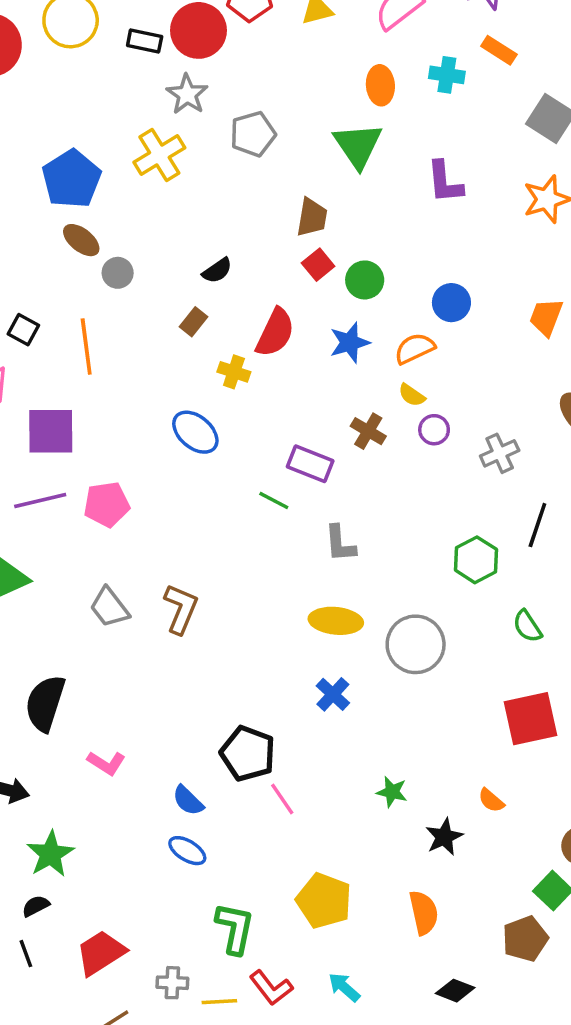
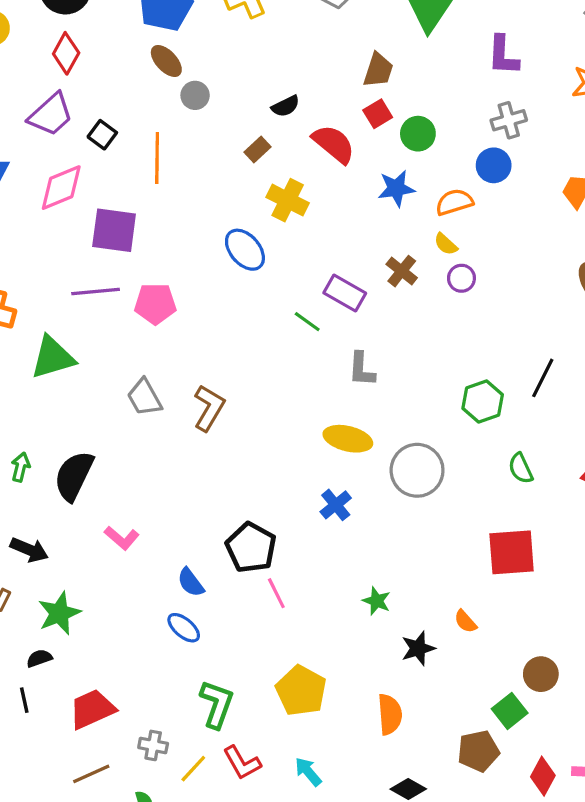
red semicircle: (275, 333) -> (334, 144), moved, turned -84
yellow cross: (234, 372) -> (288, 200), size x1.4
gray cross: (500, 453) -> (509, 120), moved
yellow line: (219, 1002) -> (193, 769), turned -52

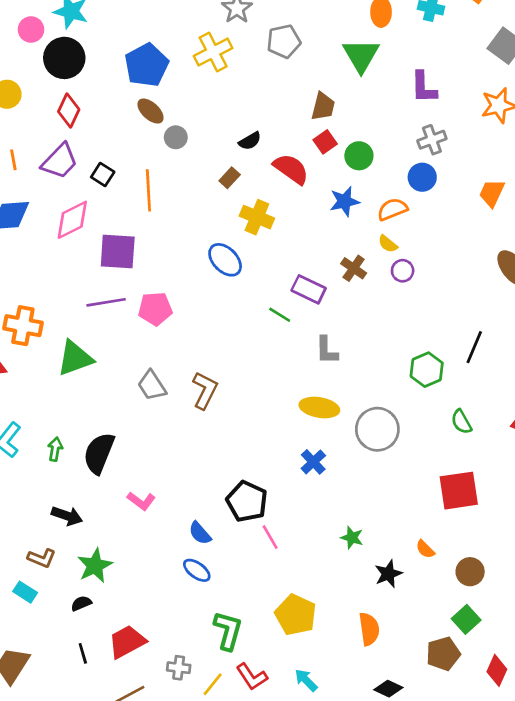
brown circle: (541, 674) -> (470, 572), moved
black line: (24, 700) -> (83, 653), moved

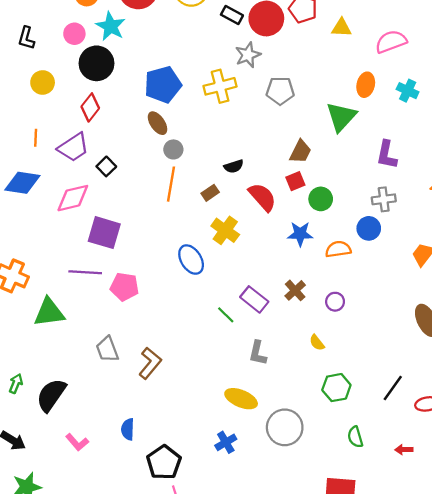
orange line: (148, 190) -> (171, 184), moved
yellow semicircle: (388, 244) -> (317, 343), moved
black line: (474, 347) -> (393, 388), moved
blue semicircle: (200, 533) -> (128, 429), moved, turned 30

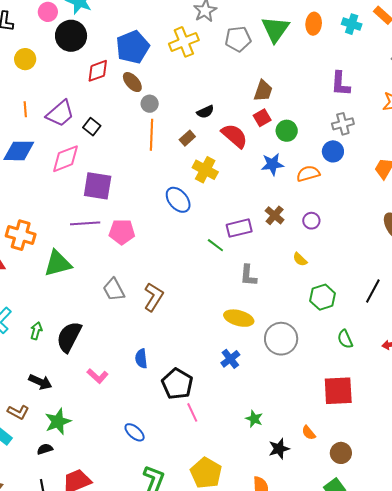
red diamond: (90, 107) -> (98, 71), moved, turned 40
green triangle: (341, 117) -> (275, 29), moved
purple rectangle: (254, 299) -> (239, 228), turned -45

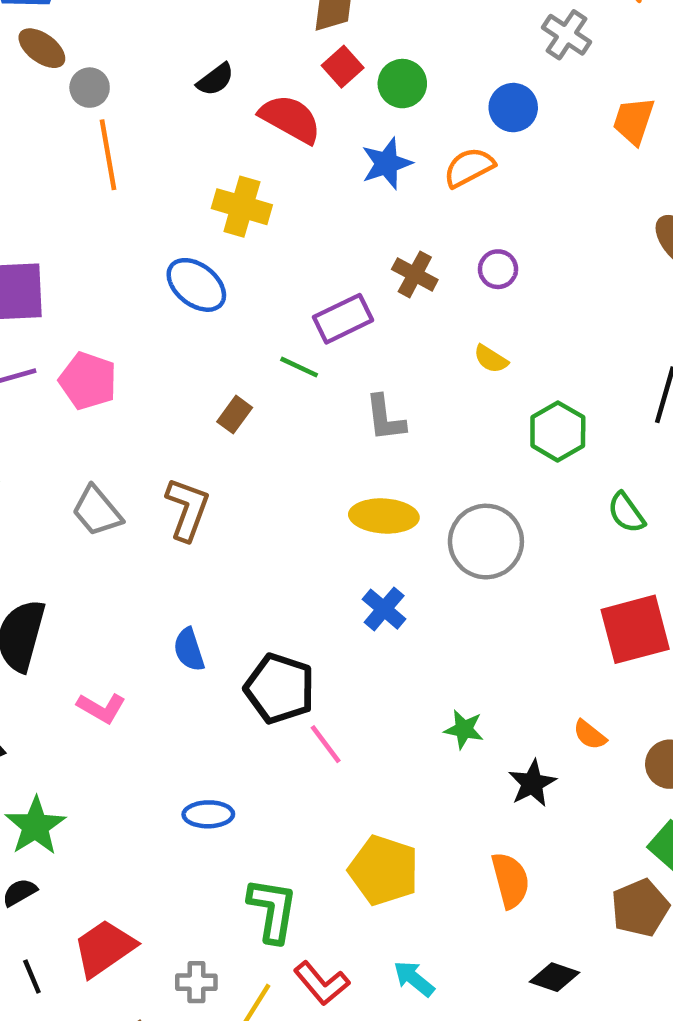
gray cross: (343, 124) -> (567, 35), moved, turned -30
brown rectangle: (187, 138) -> (235, 415), moved
pink pentagon: (122, 232) -> (88, 381), turned 30
blue ellipse: (135, 432) -> (208, 814), turned -30

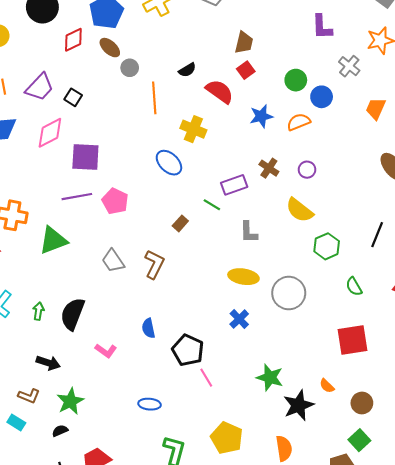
green circle: (402, 84) -> (296, 80), moved
orange line: (108, 155) -> (154, 98), moved
yellow semicircle: (491, 359) -> (299, 210), size x1.8
green star: (464, 729) -> (270, 377), size x1.5
black star: (532, 783) -> (298, 405), size x1.4

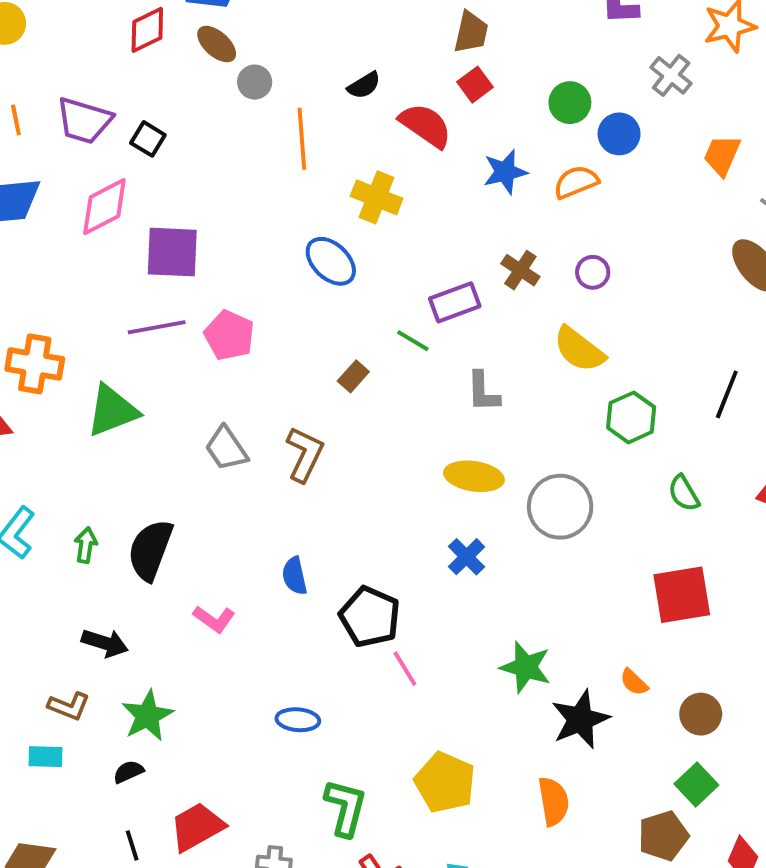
purple trapezoid: (40, 87) -> (84, 120), turned 64
cyan rectangle: (16, 422) -> (45, 757), turned -30

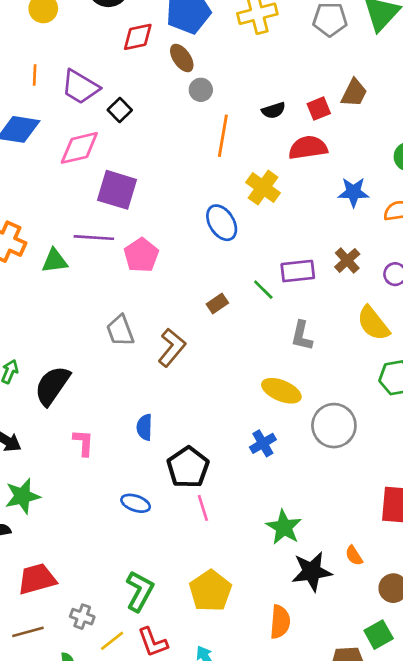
red square: (475, 85) -> (319, 109), moved
red semicircle: (426, 125) -> (308, 148), turned -57
green triangle: (112, 411) -> (55, 261), moved, size x0.7
pink L-shape: (214, 619) -> (83, 443), turned -136
blue ellipse: (298, 720) -> (136, 503), moved

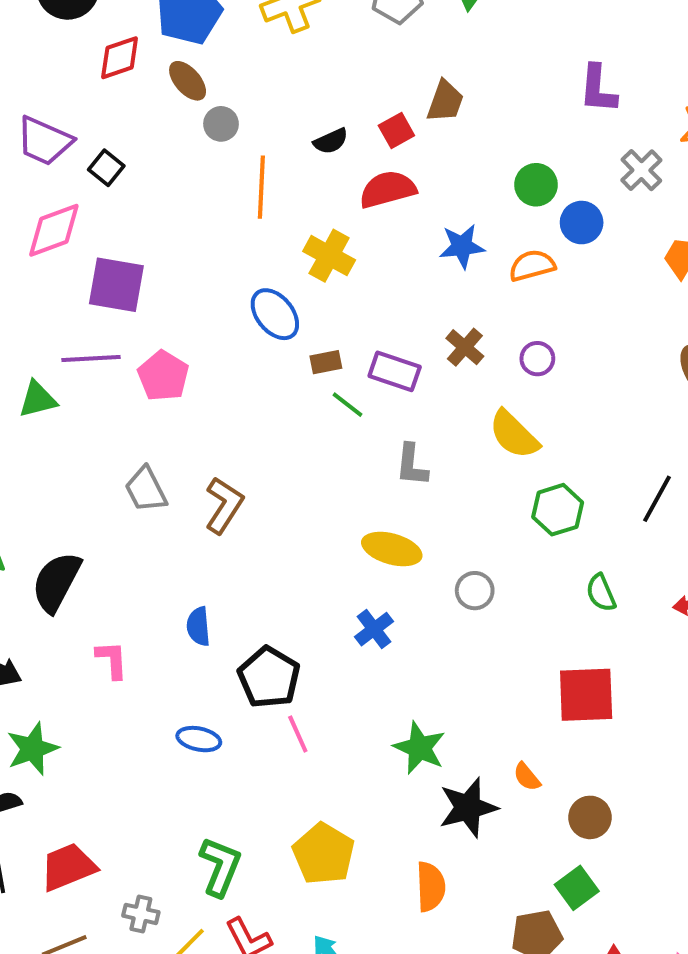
purple rectangle: (298, 271) -> (395, 371), turned 32
brown rectangle: (217, 304) -> (326, 362), moved, turned 30
gray circle: (334, 426) -> (475, 591), size x0.6

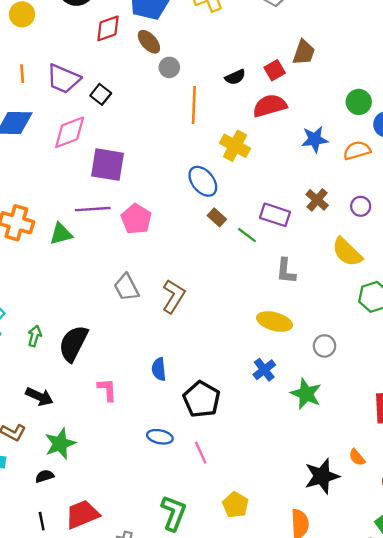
brown rectangle: (326, 362) -> (217, 217), moved, turned 54
pink line: (298, 734) -> (201, 453), moved
green star: (420, 748) -> (306, 394), moved
yellow pentagon: (324, 854) -> (235, 505), size x0.7

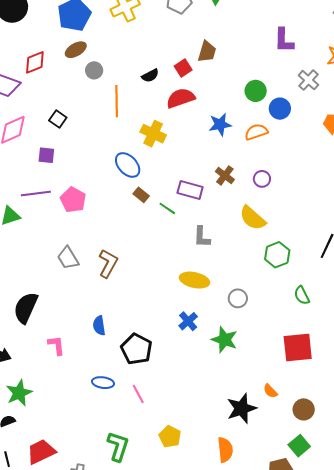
red diamond: (108, 28) -> (35, 62), moved
brown ellipse: (149, 42) -> (76, 50), turned -75
black square: (101, 94) -> (58, 119), moved
purple square: (107, 165) -> (46, 155), size x0.6

